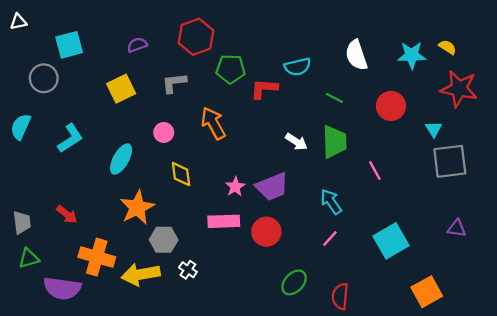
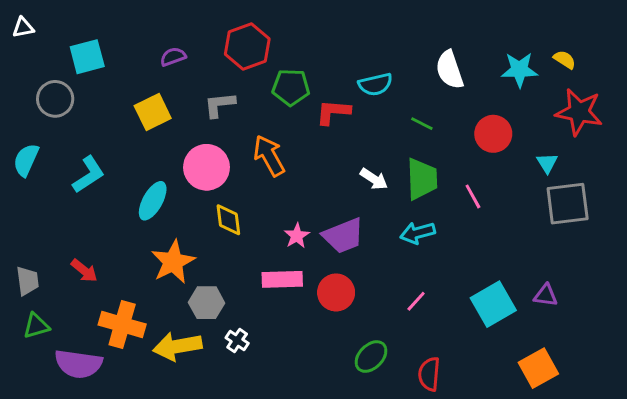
pink circle: (164, 132) -> (207, 167), size x1.8
pink line: (375, 171) -> (473, 196), moved
cyan arrow: (331, 202) -> (418, 233), moved, turned -70
purple triangle: (457, 228) -> (546, 295), moved

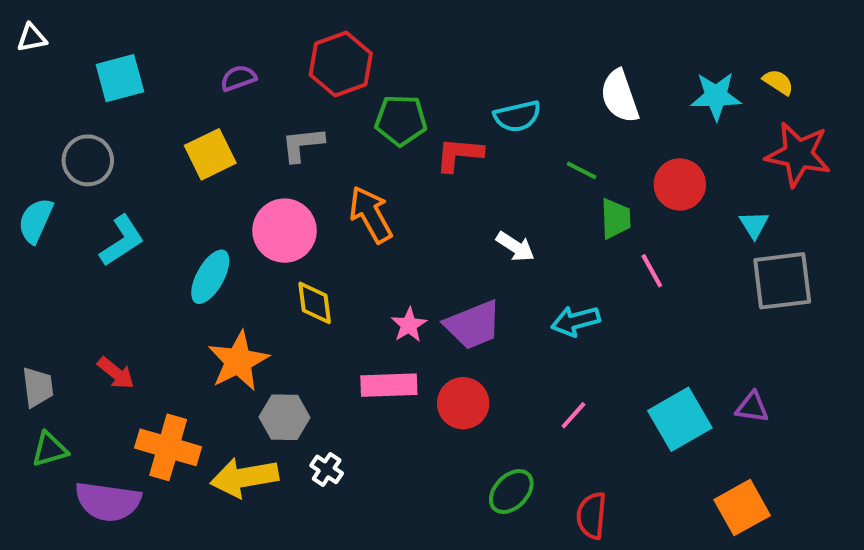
gray circle: (55, 99) -> (88, 160), moved
green trapezoid: (422, 179) -> (616, 219), moved, size x0.7

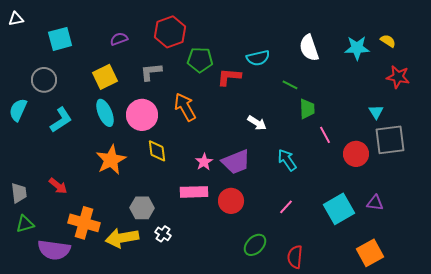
red star: (798, 154) -> (398, 77), size x0.7
red circle: (680, 184) -> (356, 154), moved
cyan ellipse: (210, 277) -> (105, 113), moved, turned -52
cyan arrow: (575, 321) -> (287, 160), turned 70
orange star: (238, 361) -> (111, 160), moved

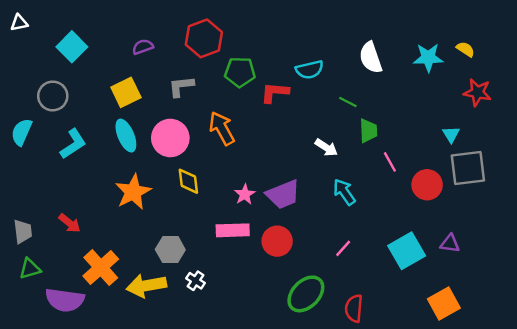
cyan square: (60, 39) -> (72, 47), turned -30
white arrow: (257, 123) -> (326, 148), moved
orange cross: (84, 223) -> (101, 268), turned 32
green ellipse: (255, 245) -> (306, 294), size x1.4

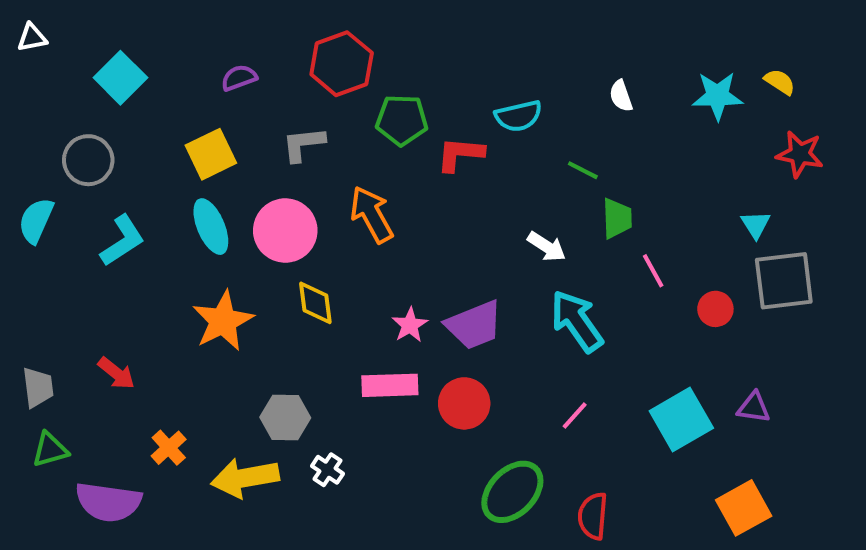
white semicircle: (371, 58) -> (621, 96), size x0.6
red circle: (427, 185) -> (715, 309), size x0.7
cyan arrow: (344, 192) -> (577, 321), size x1.4
orange cross: (101, 268) -> (169, 448), size x0.6

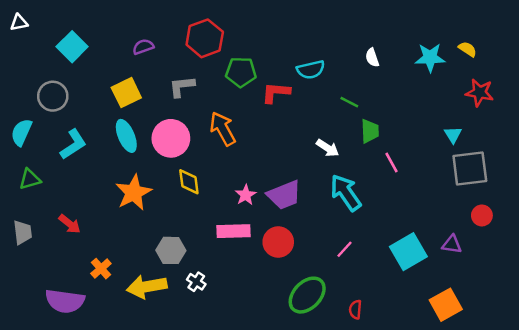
red circle: (715, 309) -> (482, 215), moved
green triangle: (50, 450) -> (30, 179), moved
red semicircle: (593, 516) -> (355, 310), size x0.7

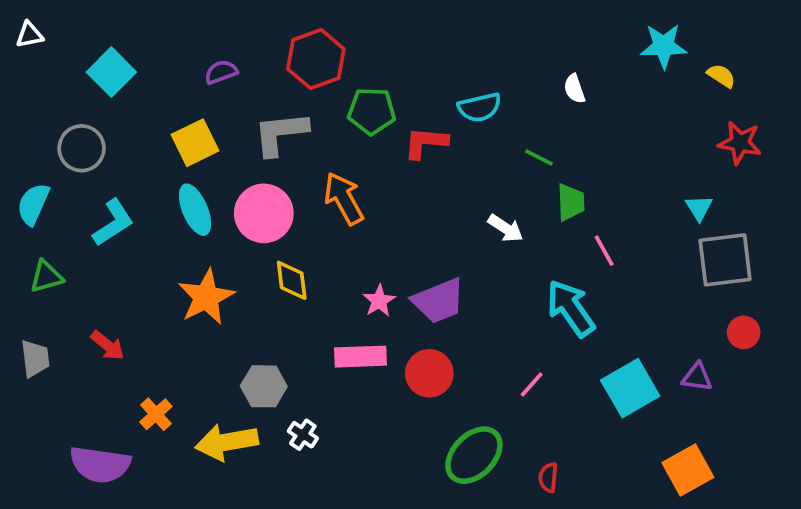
cyan star: (430, 58) -> (664, 46), moved
gray L-shape: (182, 86) -> (281, 133), size x1.4
cyan arrow: (346, 193) -> (571, 308), moved

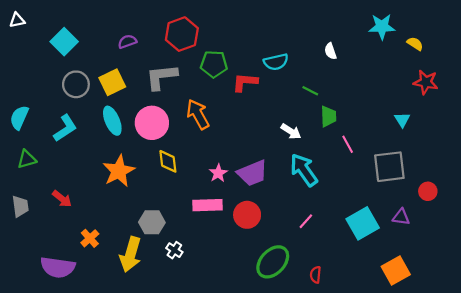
gray circle: (82, 148) -> (76, 84), moved
gray square: (725, 260) -> (389, 167), moved
cyan arrow: (571, 308) -> (304, 170), moved
yellow arrow: (227, 442) -> (130, 254), turned -64

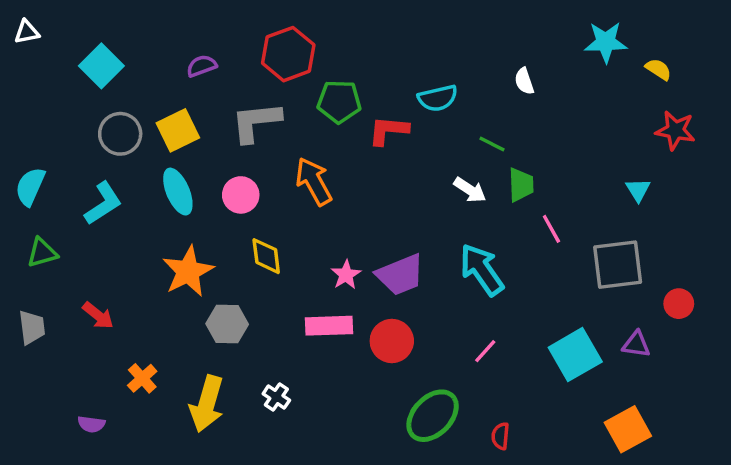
pink circle: (152, 123) -> (241, 195), size x0.7
white arrow: (291, 131) -> (470, 190), moved
gray hexagon: (152, 222) -> (227, 324), moved
purple semicircle: (58, 267) -> (91, 424), size x0.5

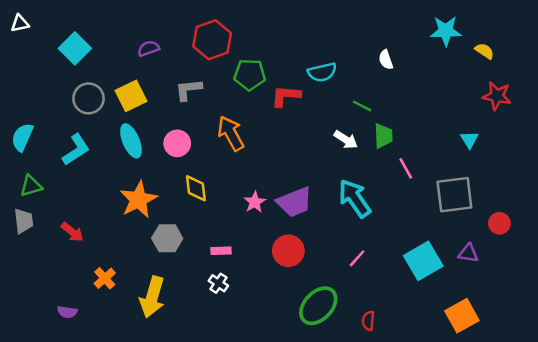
gray L-shape: (256, 122) -> (188, 90), size x0.7
pink rectangle: (329, 326) -> (221, 251), moved, size x0.6
gray trapezoid: (32, 327) -> (24, 221), moved
white cross: (276, 397) -> (218, 283), moved

